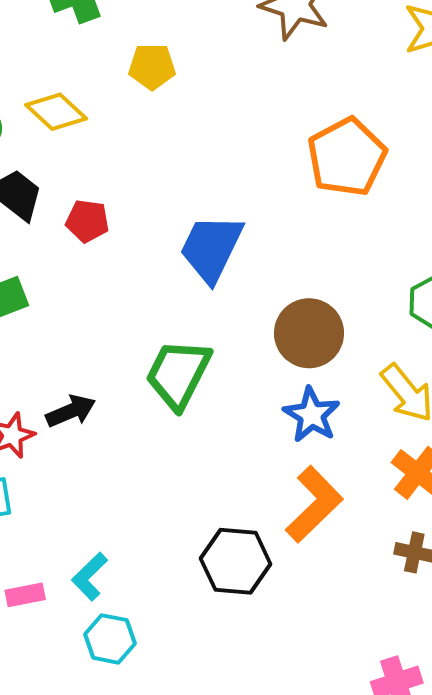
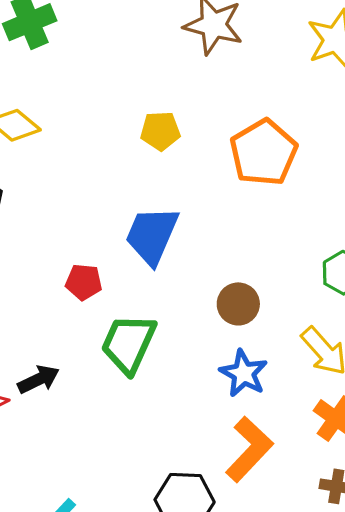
yellow pentagon: (152, 67) -> (160, 131), moved
red pentagon: (87, 221) -> (84, 282), moved
brown circle: (309, 333) -> (238, 304), size x0.7

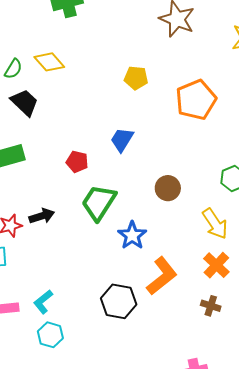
blue trapezoid: (152, 235) -> (122, 140), size x0.7
blue star: (244, 373) -> (132, 235), moved

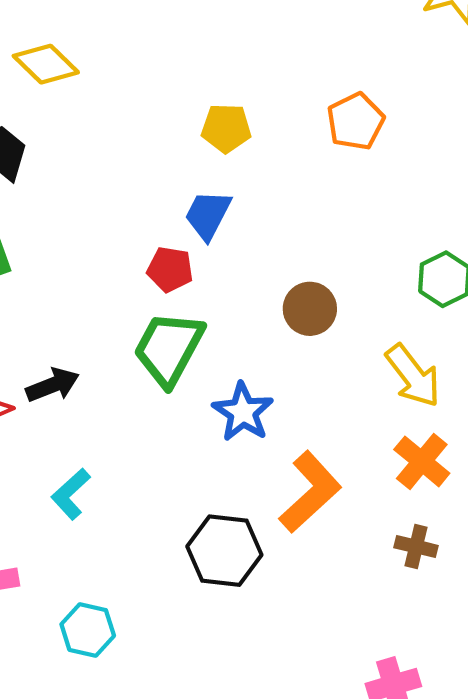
yellow pentagon: (136, 78) -> (226, 128), moved
orange pentagon: (196, 100) -> (356, 121), size x0.7
red pentagon: (77, 162) -> (170, 269), moved
cyan L-shape: (43, 302) -> (71, 494), moved

